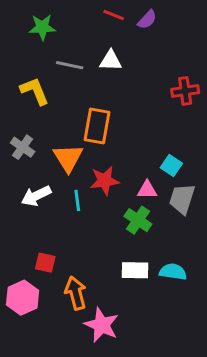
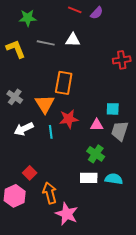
yellow L-shape: (35, 91) -> (16, 49), moved
cyan square: (171, 165) -> (113, 109), turned -32
green cross: (138, 220) -> (96, 154), moved
red square: (45, 263) -> (30, 173), turned 32

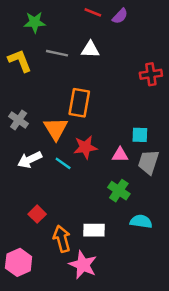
cyan line: (51, 132) -> (63, 163), turned -48
white rectangle: (89, 178) -> (94, 230), moved
pink hexagon: (15, 196) -> (19, 262), moved

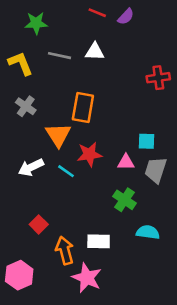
gray cross: (19, 120) -> (26, 106), moved

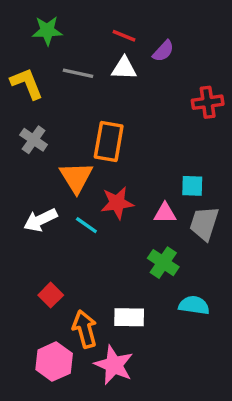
red line: (97, 13) -> (124, 36), moved
purple semicircle: (126, 17) -> (163, 51), moved
pink hexagon: (19, 275) -> (54, 362), moved

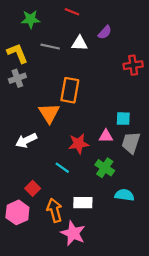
red line: (124, 36) -> (72, 12), moved
gray cross: (34, 140) -> (17, 78), moved, turned 35
red star: (117, 203) -> (79, 144), moved
cyan line: (86, 225) -> (62, 168), moved
pink hexagon: (54, 362) -> (17, 212), moved

